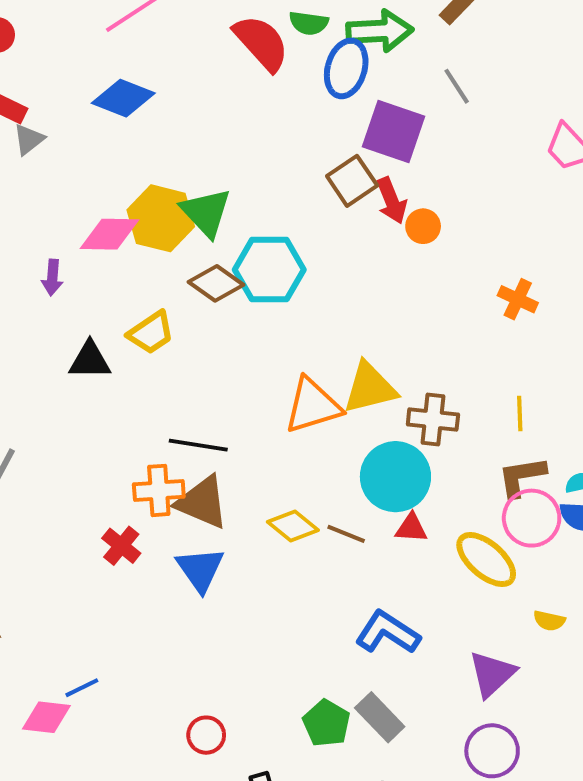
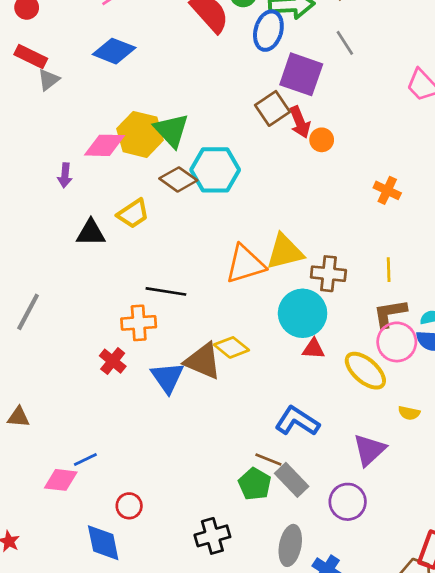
brown triangle: (202, 502) -> (203, 361), moved
brown line: (346, 534) -> (268, 459), moved
red circle: (206, 735) -> (129, 506), moved
purple circle: (492, 751) -> (348, 502), moved

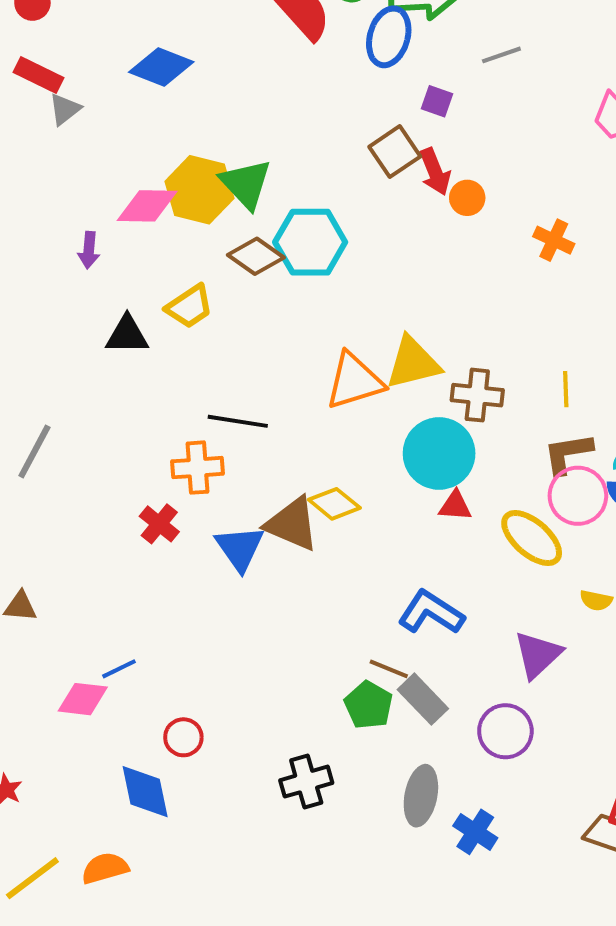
gray line: (345, 43) -> (501, 55), turned -76
purple square: (301, 74) -> (437, 101), size x0.5
orange cross: (387, 190) -> (554, 240), moved

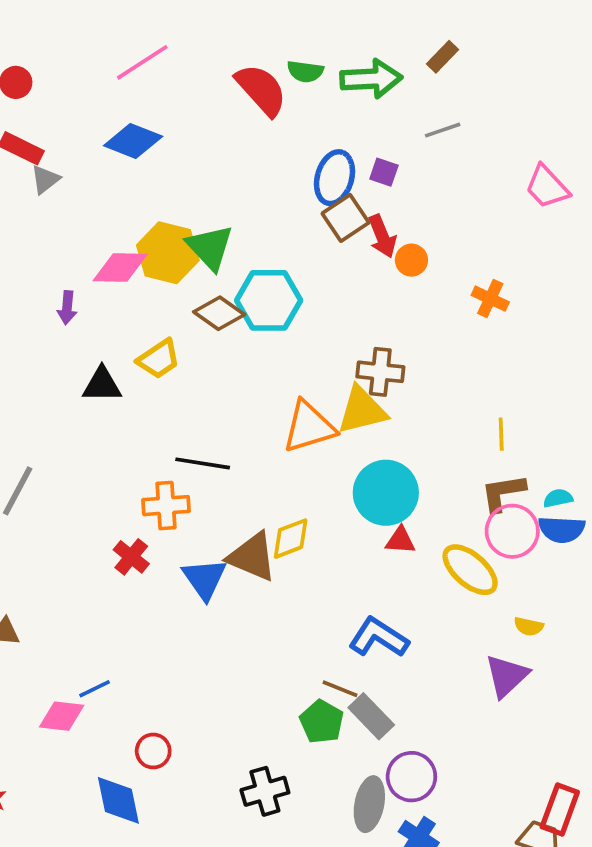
blue ellipse: (389, 37) -> (335, 178), moved
brown cross: (477, 395) -> (380, 372), moved
yellow diamond: (334, 504) -> (291, 539), turned -60
purple triangle: (538, 655) -> (507, 676), moved
purple circle: (505, 731) -> (411, 777), moved

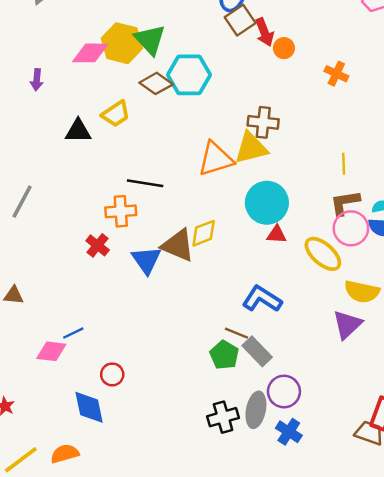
purple arrow: (67, 308) -> (37, 80), moved
yellow semicircle: (529, 626) -> (362, 292), size x1.8
black cross: (265, 791) -> (223, 417), moved

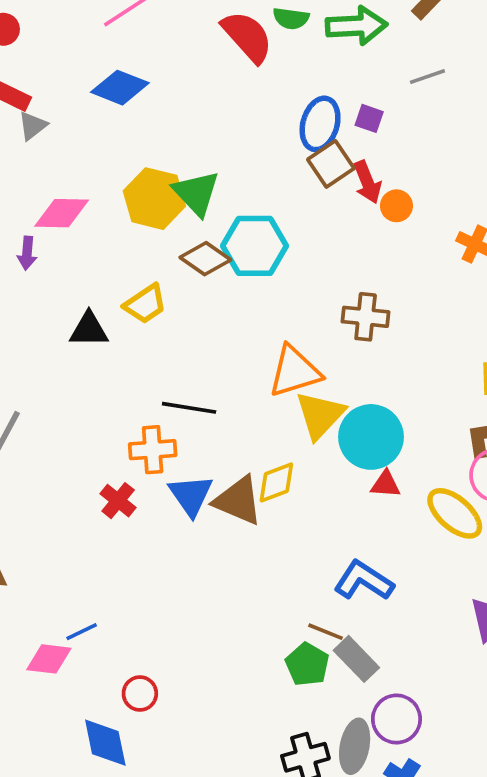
pink diamond: (90, 53) -> (62, 213), moved
yellow triangle: (251, 148) -> (320, 415), moved, turned -33
blue triangle: (146, 260) -> (191, 495), moved

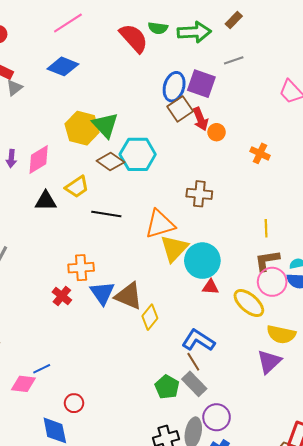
purple square: (369, 118) -> (201, 84), size x1.8
pink diamond: (62, 213) -> (39, 159), moved, turned -32
black line: (189, 408) -> (106, 214), moved
yellow diamond: (276, 482) -> (150, 317), moved, turned -30
brown line: (326, 632) -> (193, 362), moved, turned 36

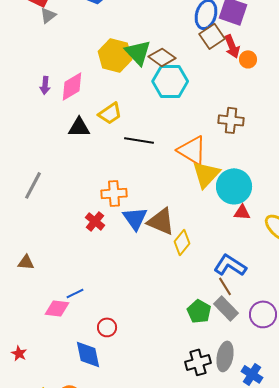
brown diamond: (110, 161) -> (162, 57), moved
orange triangle: (160, 224) -> (192, 150), turned 48
purple circle: (217, 417) -> (263, 314), moved

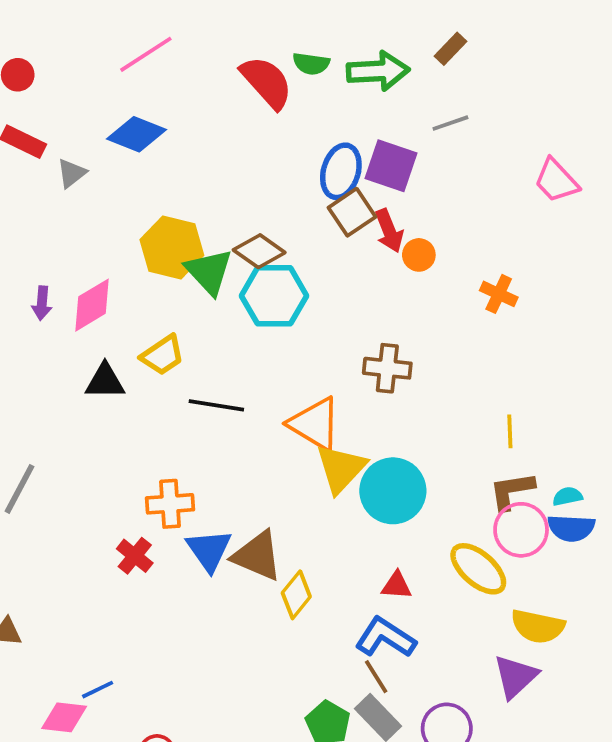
gray triangle: (48, 15) -> (72, 173), moved
green triangle: (138, 52) -> (209, 272), moved
red triangle: (242, 212) -> (397, 586), moved

